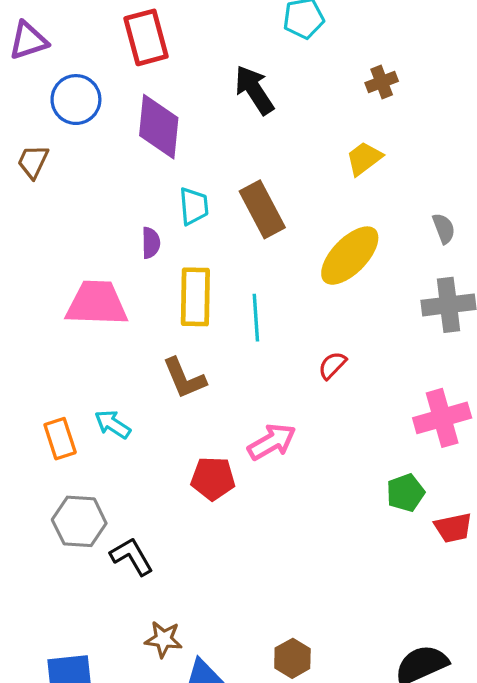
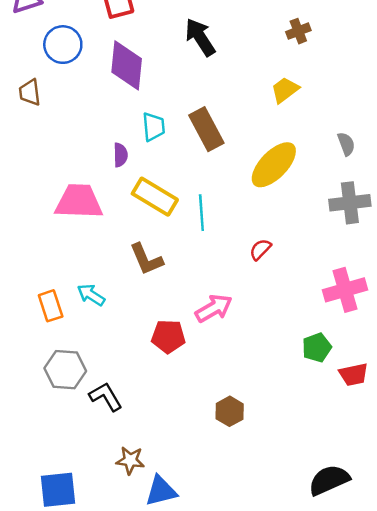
brown trapezoid: (33, 162) -> (30, 92), turned -32
yellow rectangle: (195, 297) -> (155, 197), turned -60
brown hexagon: (292, 658) -> (230, 411), moved

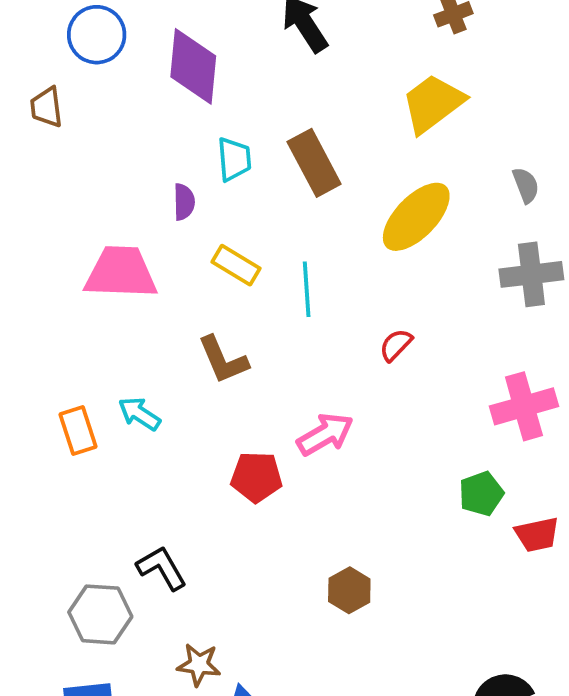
yellow trapezoid: (285, 90) -> (433, 103), size x1.5
yellow rectangle: (155, 197) -> (236, 265), size x0.7
gray hexagon: (65, 370) -> (100, 614), moved

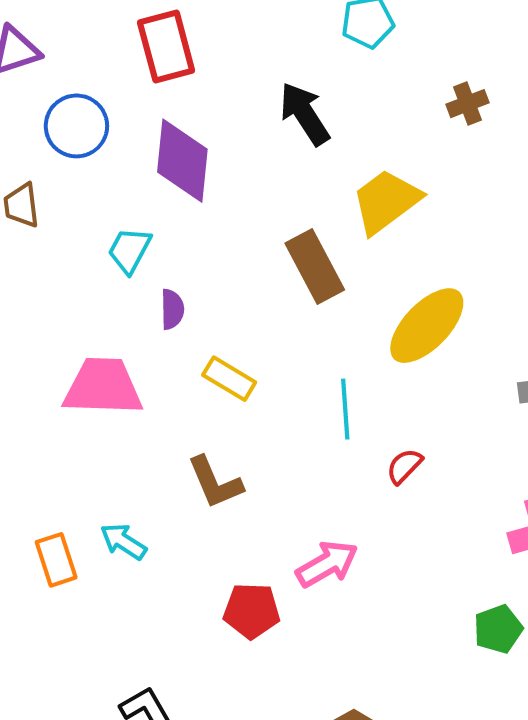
yellow trapezoid: (433, 103) -> (386, 201), moved
cyan trapezoid: (234, 159) -> (129, 250), moved, turned -147
cyan line: (307, 289) -> (345, 409), moved

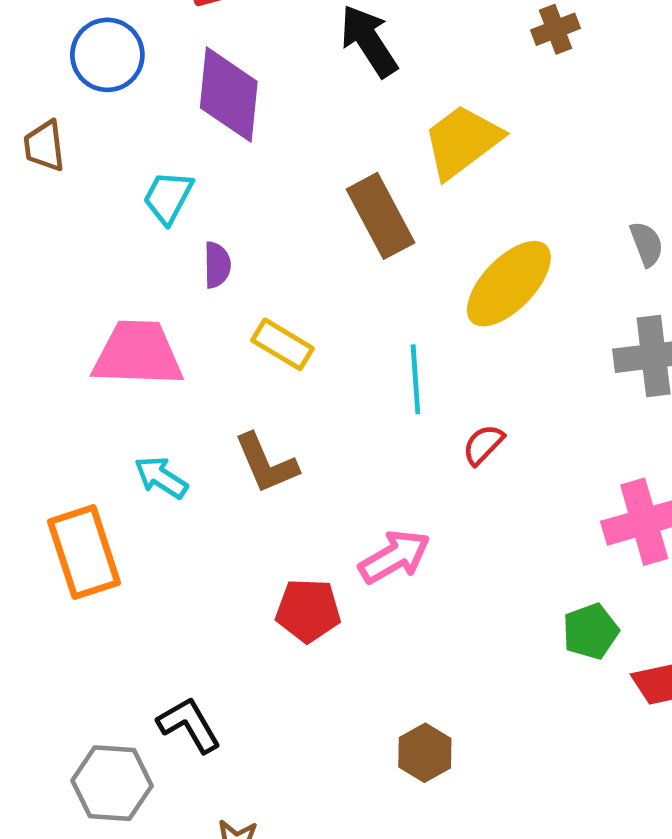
cyan arrow: (123, 541) -> (161, 477), moved
orange rectangle: (56, 560) -> (84, 552), size x1.5

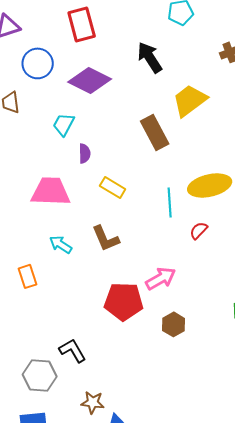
purple diamond: (229, 95) -> (90, 80), turned -69
yellow ellipse: (509, 284) -> (210, 185), moved, turned 33
orange rectangle: (84, 552) -> (28, 276), size x0.6
red pentagon: (308, 610) -> (124, 301), size x1.4
brown hexagon: (425, 753) -> (174, 324), moved

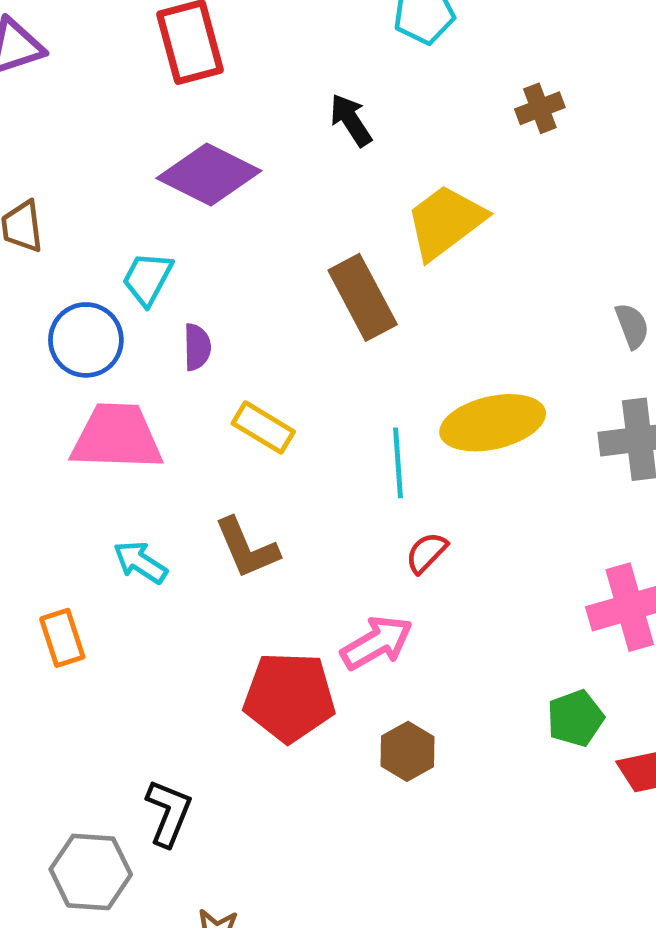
black arrow: (150, 57) -> (351, 120), size x0.7
blue circle: (38, 63) -> (86, 340), moved
red semicircle: (199, 230) -> (426, 553), moved
black L-shape: (73, 350) -> (169, 813), turned 52

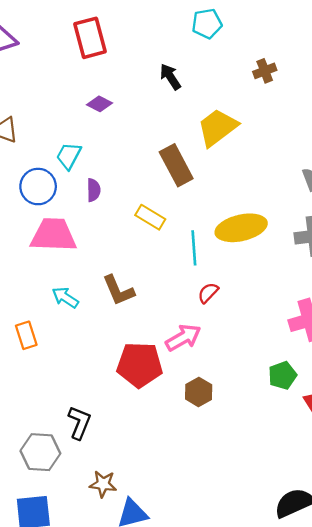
purple diamond: (209, 174) -> (99, 104), size x0.5
yellow rectangle: (263, 427) -> (150, 217), moved

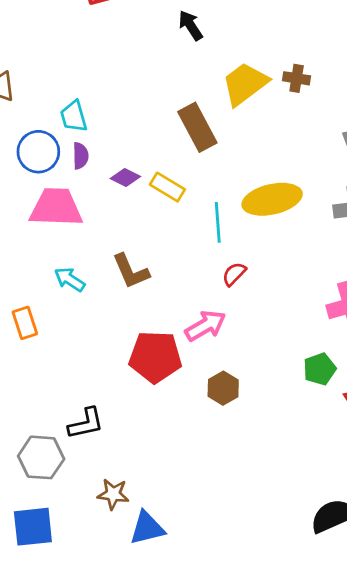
brown cross: (265, 71) -> (297, 78), moved, turned 30
purple diamond: (99, 104) -> (125, 178), moved
cyan trapezoid: (69, 156) -> (74, 116), turned -44
purple semicircle: (94, 190) -> (80, 156), moved
black L-shape: (79, 423) -> (86, 423), turned 56

